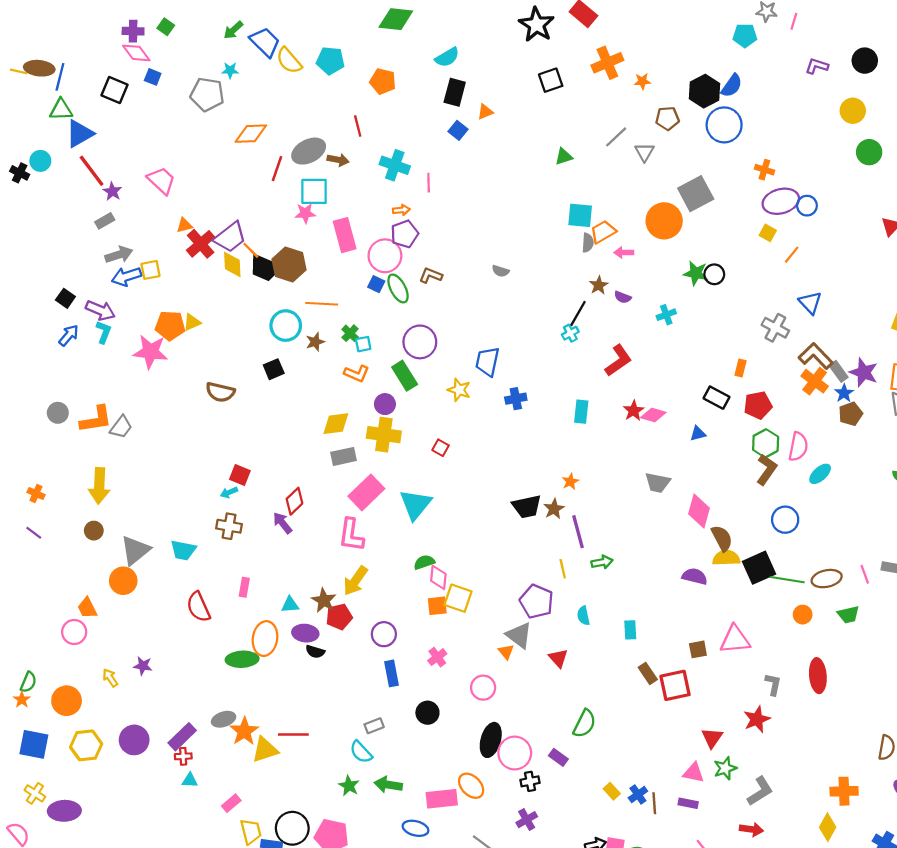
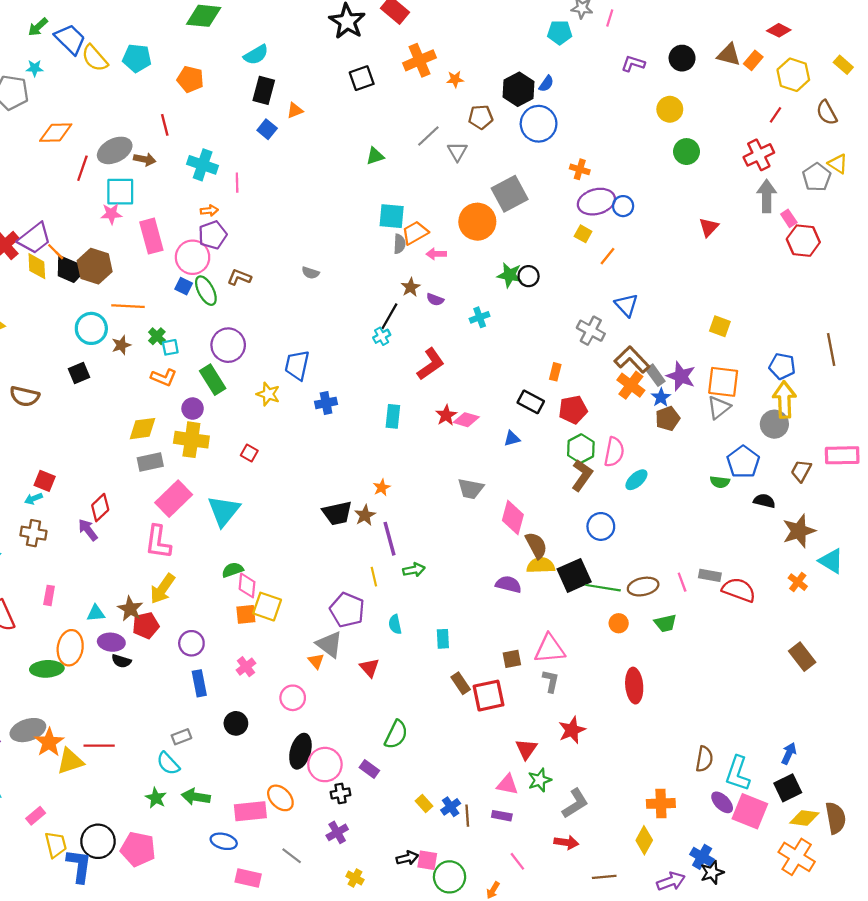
blue semicircle: (732, 86) -> (546, 84), size x0.7
gray L-shape: (773, 684) -> (551, 681), moved
gray ellipse: (224, 719) -> (28, 730), size x1.4

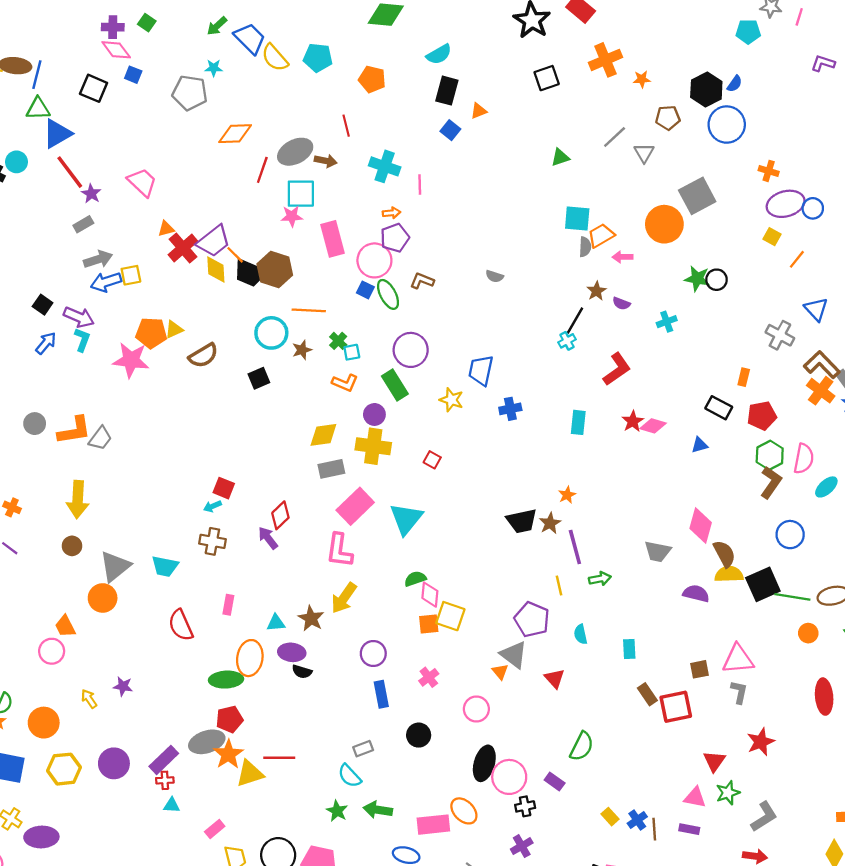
brown semicircle: (25, 396) -> (203, 356), moved, turned -44
gray trapezoid: (471, 489) -> (658, 552), moved
red pentagon: (146, 625) -> (229, 719), moved

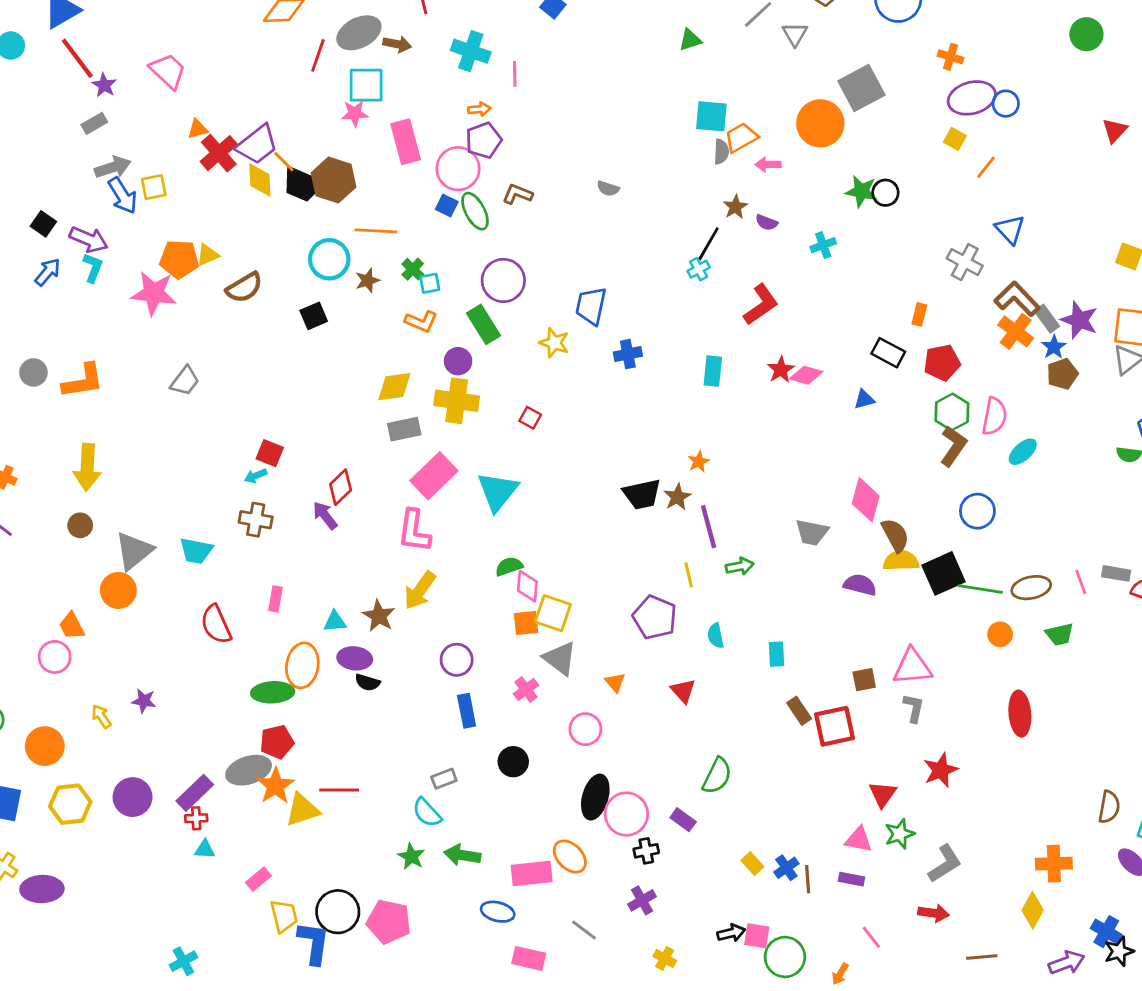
blue arrow: (106, 282) -> (123, 196), turned -104
gray trapezoid: (100, 438) -> (185, 381), moved
gray triangle: (514, 655) -> (560, 658), moved

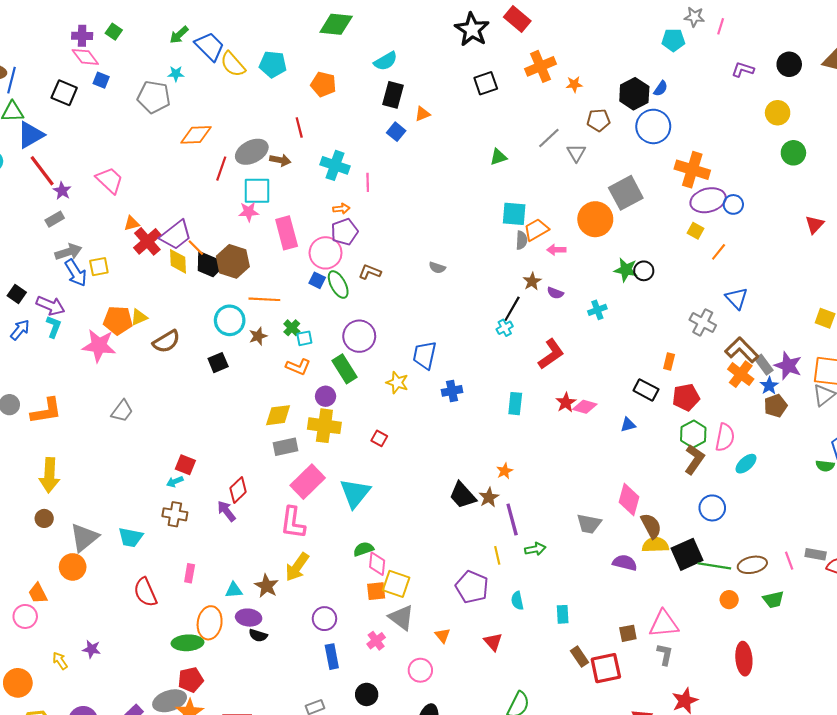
orange cross: (951, 57) -> (692, 170), size x1.8
black trapezoid: (642, 494) -> (463, 495), turned 60

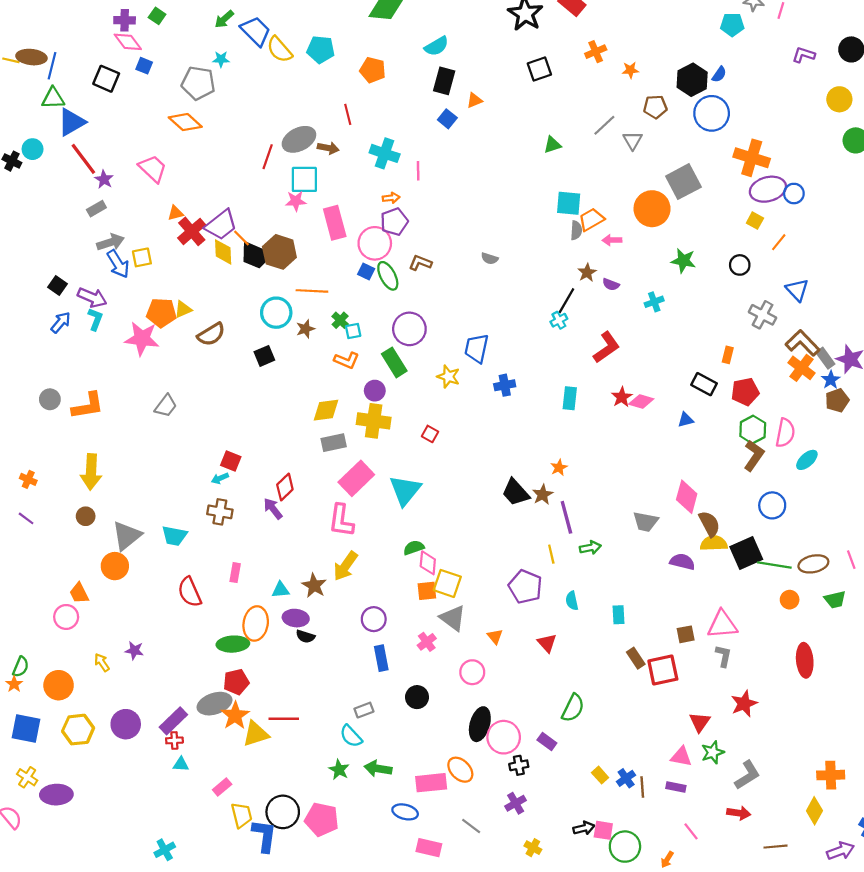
orange cross: (540, 66) -> (596, 52), size x0.7
orange diamond: (196, 135) -> (185, 122), moved, turned 44
black circle: (644, 271) -> (740, 265), moved

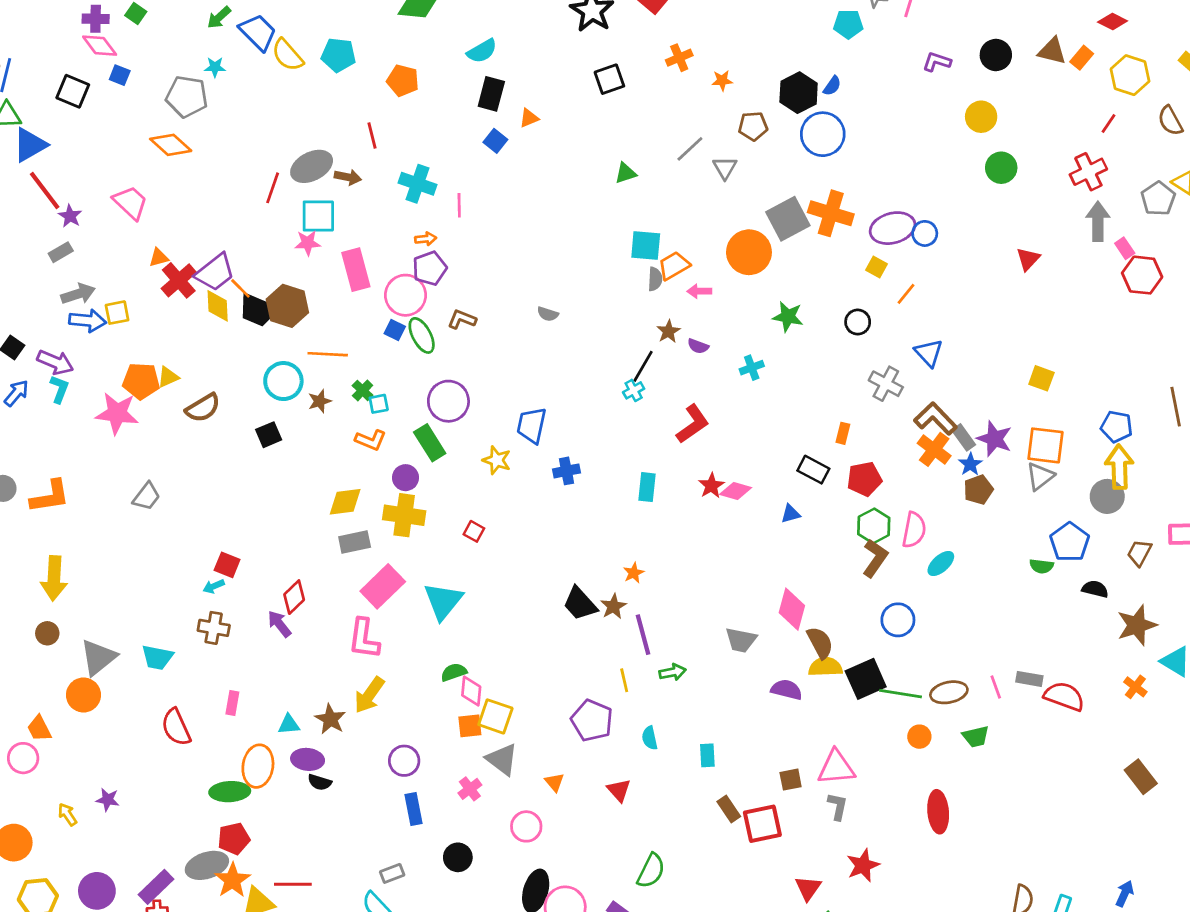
orange cross: (752, 158) -> (831, 213), moved
blue arrow: (118, 264) -> (88, 321), turned -52

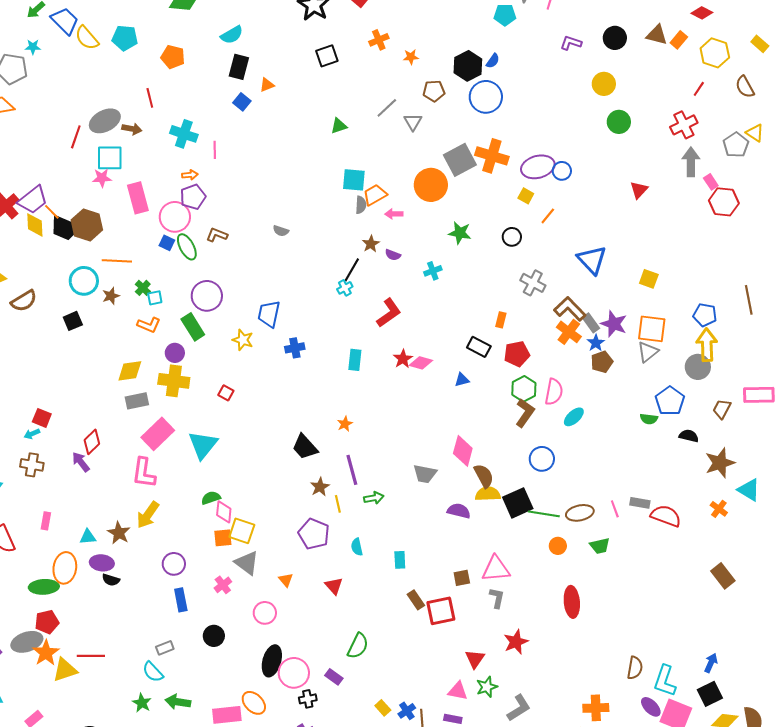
blue triangle: (929, 353) -> (592, 260), moved, size x1.4
brown star: (613, 606) -> (320, 487), moved

